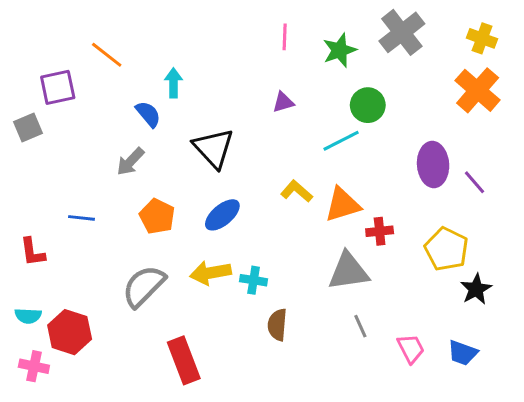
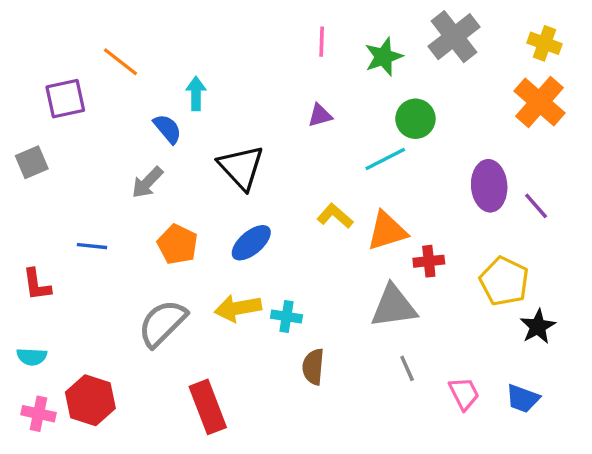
gray square: (28, 127) -> (32, 162), moved
red hexagon: (70, 332) -> (90, 400), moved

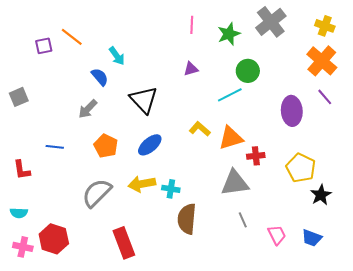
cyan arrow: (196, 94) -> (117, 56), turned 144
purple square: (65, 99) -> (44, 46), moved, size x0.7
purple line: (536, 206) -> (325, 97), moved
brown semicircle: (313, 367) -> (187, 219), size x1.4

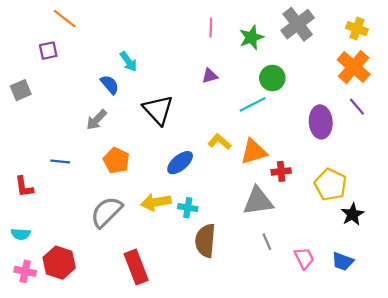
orange line: (72, 37) -> (65, 19), moved
gray square: (19, 97) -> (21, 90), moved
blue ellipse: (150, 145) -> (180, 163), moved

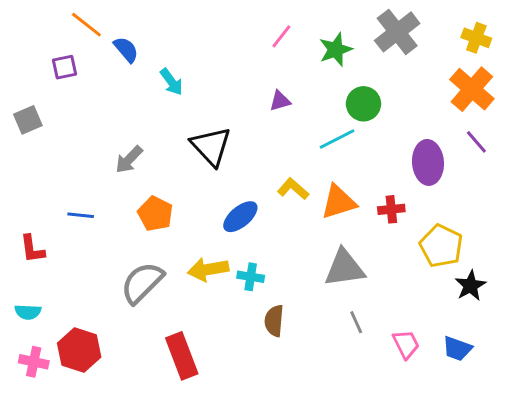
pink line: (211, 27) -> (281, 36), turned 36
blue semicircle: (110, 85) -> (126, 50), moved
red cross: (281, 171) -> (391, 209), moved
brown semicircle: (205, 241) -> (274, 321), size x0.7

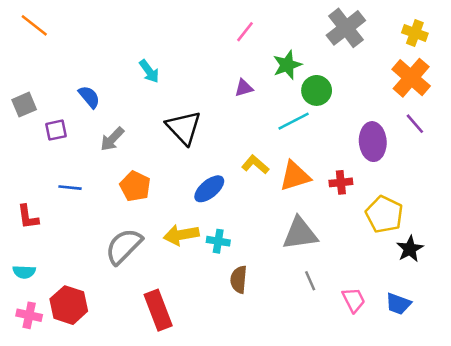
orange line: (86, 25) -> (34, 25), moved
blue semicircle: (126, 50) -> (89, 97), moved
green star: (336, 50) -> (287, 65), moved
purple square: (64, 67) -> (56, 130), moved

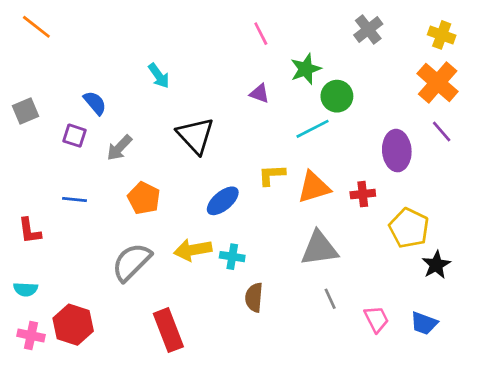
gray cross: (346, 28) -> (368, 30), size x0.7
pink line: (245, 32) -> (261, 34), turned -65
purple triangle: (244, 88) -> (259, 93), turned 36
purple square: (56, 130) -> (74, 136), moved, turned 30
yellow L-shape: (255, 165) -> (272, 175), turned -44

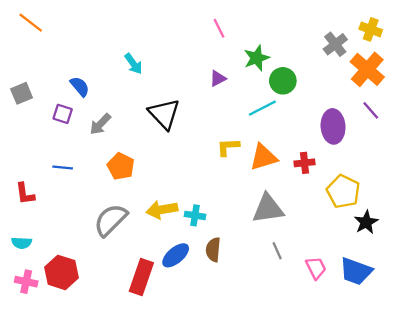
gray cross: (368, 30) -> (335, 44), moved
purple triangle: (259, 93) -> (218, 79), turned -48
blue ellipse: (223, 201) -> (176, 255), moved
blue trapezoid: (424, 323) -> (356, 271), size x1.4
red rectangle: (168, 330) -> (141, 277), turned 40

